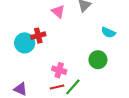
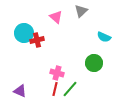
cyan circle: (25, 43) -> (24, 33), moved
red line: (57, 87) -> (55, 89), turned -64

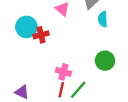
cyan semicircle: (104, 37) -> (103, 19), moved, turned 64

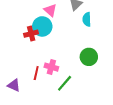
cyan circle: (26, 27) -> (42, 26), moved
red line: (61, 90) -> (36, 73), moved

